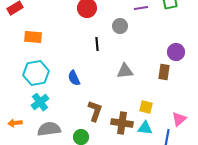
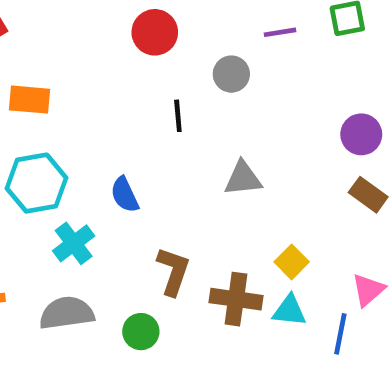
brown rectangle: (164, 72) -> (368, 195), moved, turned -63
cyan cross: (40, 102) -> (74, 243), moved
yellow square: (146, 107) -> (292, 262), turned 32

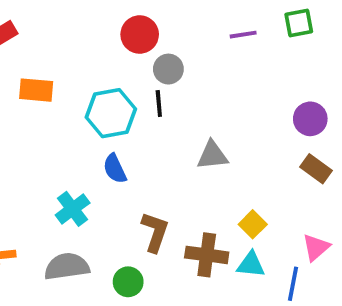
gray circle: (231, 74) -> (168, 69), moved
cyan hexagon: (36, 183) -> (111, 113), moved

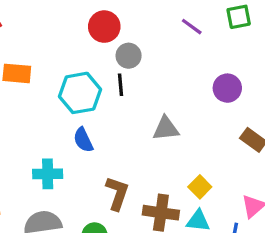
purple line: (243, 35) -> (192, 27), turned 45
purple circle: (310, 119) -> (227, 88), moved
cyan cross: (73, 209) -> (48, 174), turned 36

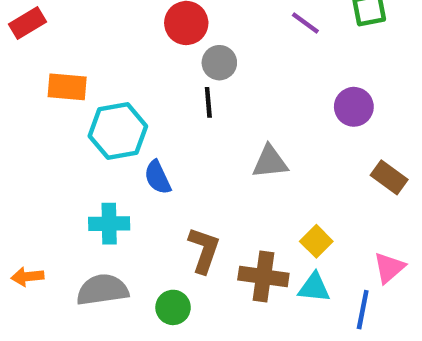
cyan hexagon: (80, 93) -> (118, 131), moved

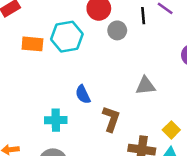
black line: (208, 102) -> (143, 16), moved
cyan hexagon: (118, 131) -> (67, 37), moved
brown L-shape: (204, 250) -> (111, 119), moved

